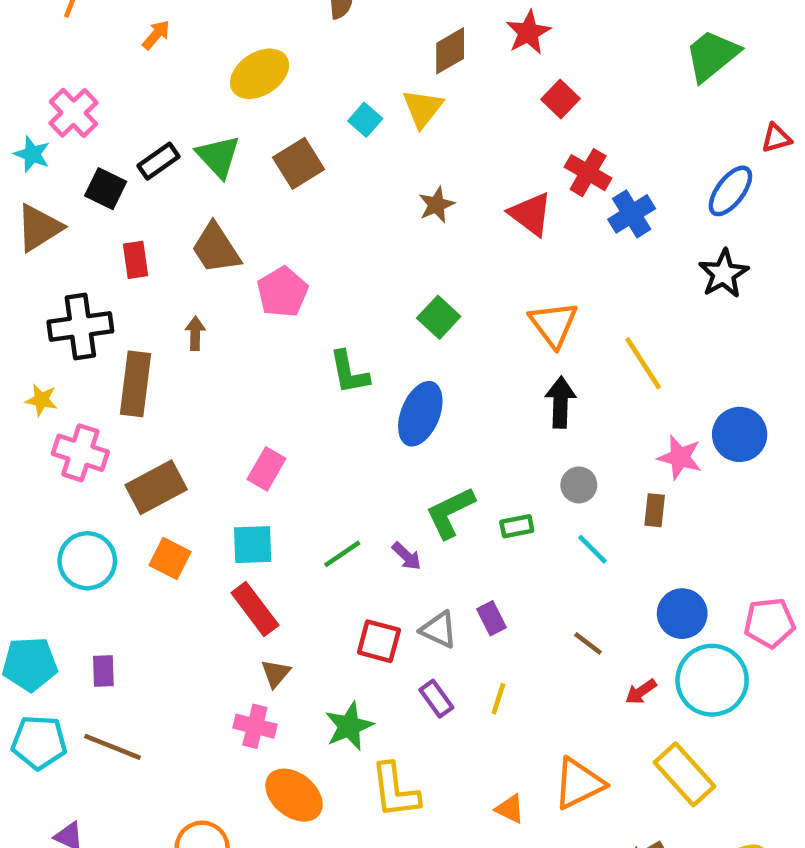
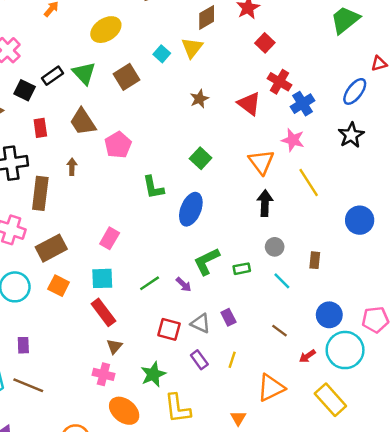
pink star: (680, 457) -> (293, 140), moved
orange triangle: (579, 784) -> (271, 388), moved
orange triangle: (510, 809) -> (238, 418), turned 35

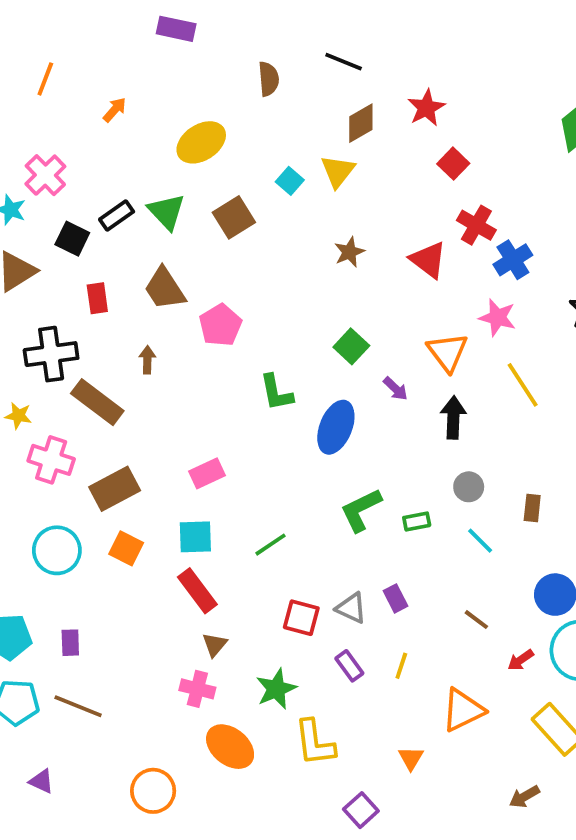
brown rectangle: (40, 193) -> (97, 402), turned -60
pink rectangle: (110, 238) -> (207, 473), turned 35
purple arrow: (184, 284) -> (396, 389), moved

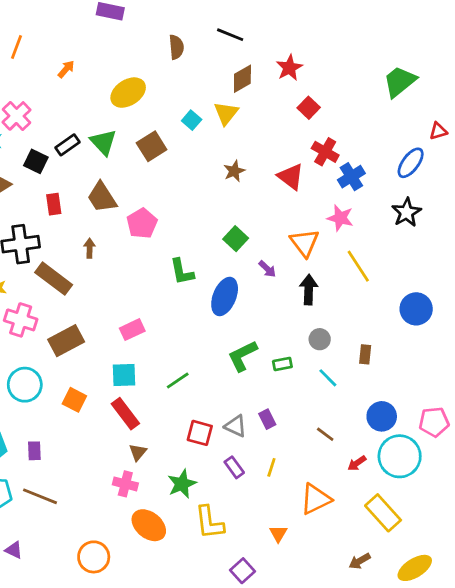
orange square: (126, 548) -> (74, 400), moved

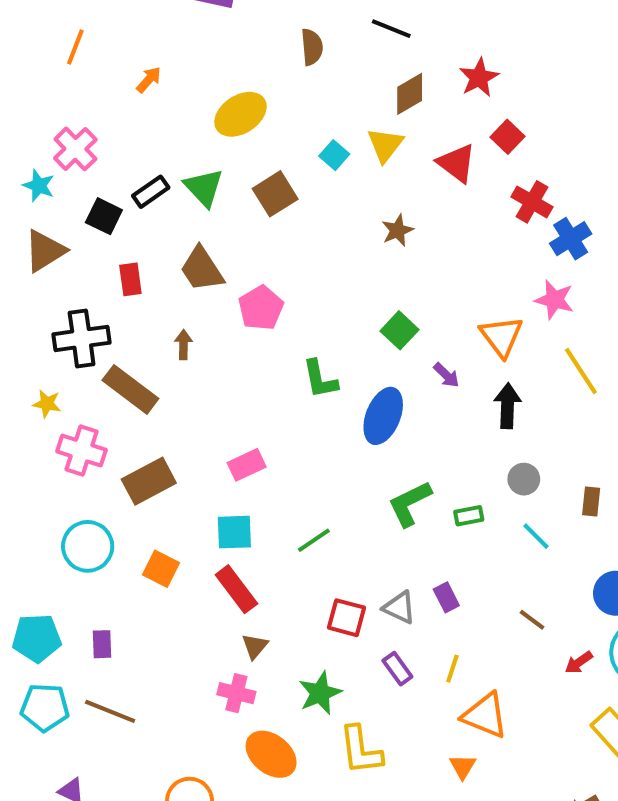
red triangle: (291, 177) -> (457, 163), moved
orange triangle: (316, 499) -> (485, 716), moved, turned 48

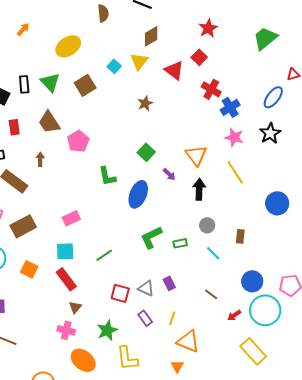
red star: (479, 78) -> (208, 28), moved
black rectangle: (151, 192) -> (24, 84), turned -60
pink star: (554, 300) -> (234, 137), moved

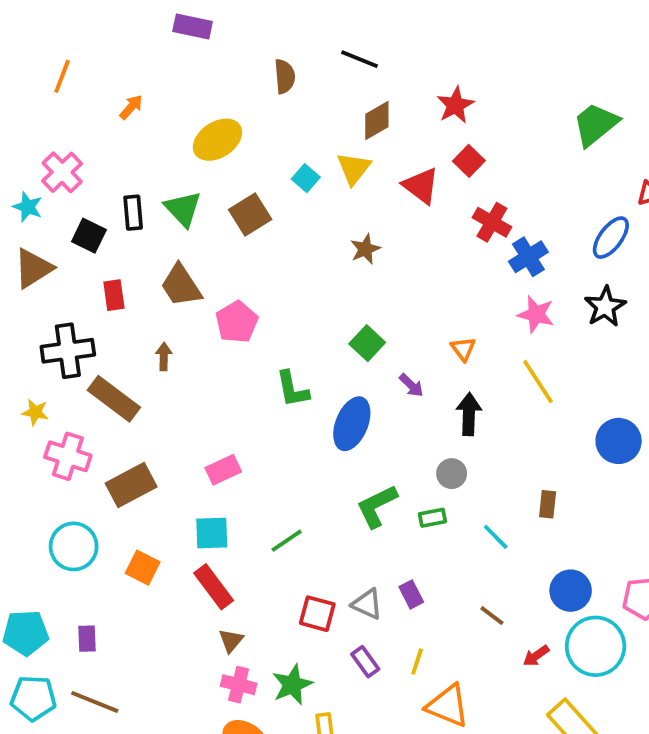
red star: (208, 28) -> (455, 105), moved
orange triangle: (196, 155) -> (463, 349), size x0.6
gray circle: (207, 225) -> (452, 474), moved
pink cross: (66, 330) -> (239, 685), moved

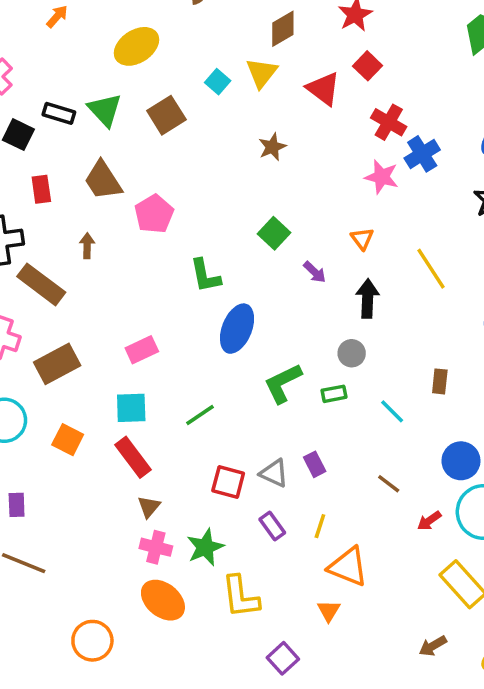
black rectangle: (133, 213) -> (59, 113), turned -68
pink star: (536, 314) -> (382, 177), moved
blue ellipse: (352, 424) -> (237, 329), moved

